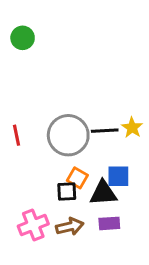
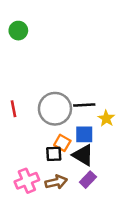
yellow star: (132, 128) -> (106, 118), moved
blue square: (118, 176) -> (84, 134), moved
black triangle: (103, 193) -> (83, 155), turned 35
purple rectangle: (109, 223) -> (88, 180), turned -42

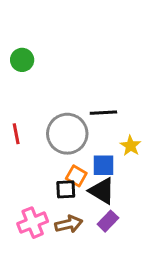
green circle: (18, 31) -> (22, 60), moved
black line: (84, 105) -> (103, 113), moved

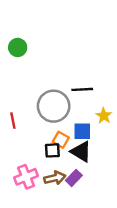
red line: (16, 134) -> (13, 121), moved
purple rectangle: (108, 221) -> (74, 178), moved

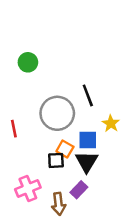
green circle: (18, 47) -> (28, 62), moved
black line: (82, 89) -> (88, 95), turned 72
black triangle: (81, 152) -> (87, 162), turned 30
brown arrow: (55, 178) -> (59, 204), moved, turned 96

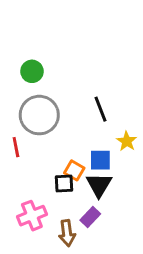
gray circle: (57, 113) -> (39, 115), moved

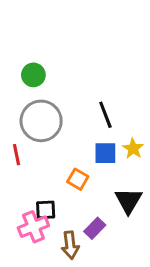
blue square: (100, 160) -> (105, 153), moved
black square: (64, 184) -> (46, 210), moved
black triangle: (99, 185) -> (128, 201), moved

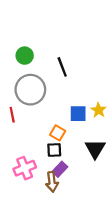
black line: (105, 115) -> (62, 67), moved
black square: (46, 210) -> (54, 150), moved
purple rectangle: (95, 228) -> (60, 169), moved

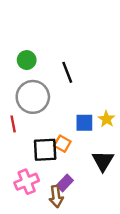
black square: (54, 150) -> (45, 150), moved, size x1.5

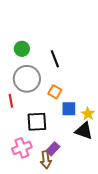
yellow star: (107, 119) -> (88, 114), moved
blue square: (84, 123) -> (69, 109), moved
orange square: (62, 144) -> (55, 92), moved
black triangle: (103, 161) -> (84, 131), turned -42

